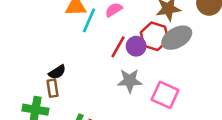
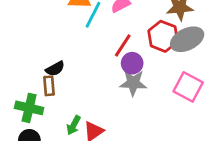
purple circle: (136, 46) -> (132, 63), moved
pink square: (165, 95) -> (188, 87), moved

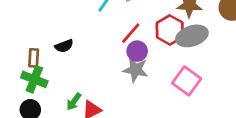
brown rectangle: (49, 86) -> (34, 58), moved

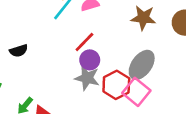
red hexagon: (170, 30) -> (116, 85), moved
gray ellipse: (192, 36) -> (142, 65), moved, turned -40

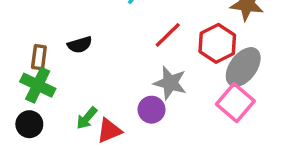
purple circle: (90, 60) -> (152, 110), moved
red hexagon: (116, 85) -> (217, 43), moved

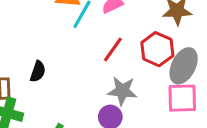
black semicircle: (80, 45) -> (38, 71), turned -45
pink square: (235, 103) -> (182, 98), turned -32

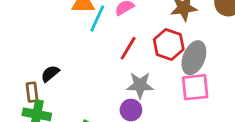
black semicircle: (38, 71) -> (50, 74), moved, turned -144

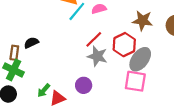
gray star: (140, 85) -> (97, 56), moved

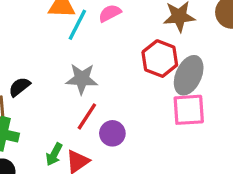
red line: (94, 39) -> (87, 116), moved
gray star: (97, 56) -> (82, 79), moved

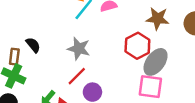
black semicircle: (19, 87) -> (33, 45), turned 77

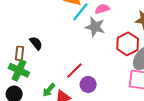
gray star: (79, 49) -> (95, 27), moved

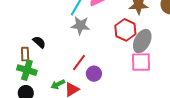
gray star: (95, 27) -> (80, 26), moved
green arrow: (49, 90) -> (58, 84), turned 32

